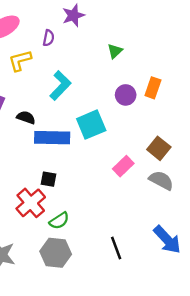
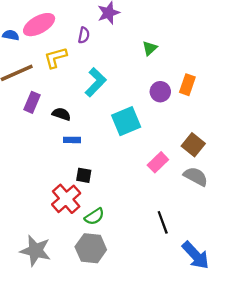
blue rectangle: (52, 138) -> (72, 140), moved, size x0.5
blue arrow: (167, 240) -> (196, 255), moved
black line: (116, 248) -> (163, 222), moved

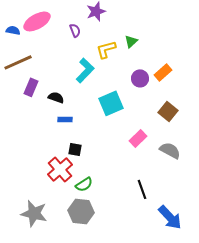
purple semicircle: (84, 35) -> (75, 30), turned -32
yellow L-shape: (56, 58) -> (106, 49), moved
orange rectangle: (187, 85) -> (163, 72), turned 30
brown square: (193, 145) -> (168, 111), moved

